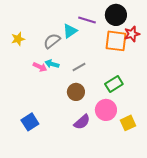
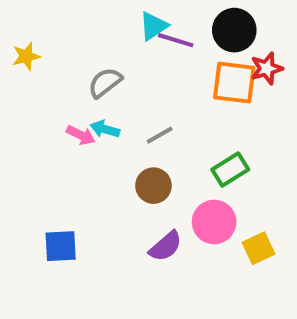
cyan triangle: (70, 31) -> (153, 26), moved
yellow star: (18, 39) -> (26, 56), moved
blue square: (30, 122) -> (61, 246), turned 30

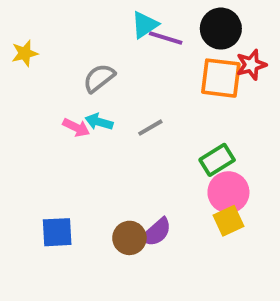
brown circle: (153, 186) -> (129, 238), moved
pink circle: (214, 222) -> (228, 192), moved
yellow square: (259, 248) -> (228, 221), moved

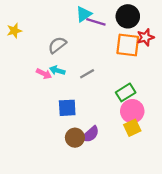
blue square: (57, 232) -> (67, 108), moved

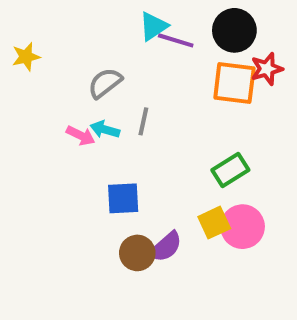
gray line: (87, 74) -> (143, 121), moved, turned -48
pink circle: (132, 111) -> (243, 227), moved
yellow square: (132, 128) -> (214, 223), moved

